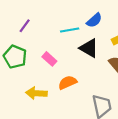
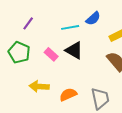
black triangle: (89, 48) -> (74, 50), moved
orange semicircle: (68, 82) -> (68, 94), moved

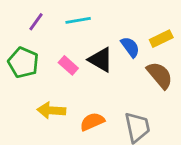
blue semicircle: (93, 18) -> (130, 47), moved, turned -84
cyan line: (70, 27) -> (78, 20), moved

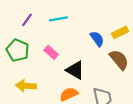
black triangle: (101, 60) -> (75, 70), moved
yellow arrow: (51, 110) -> (26, 86), moved

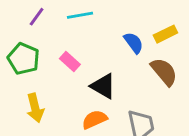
yellow arrow: (26, 86) -> (35, 108), turned -108

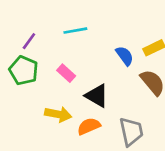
purple line: (37, 17) -> (29, 41), moved
yellow arrow: (35, 108) -> (58, 114), moved, turned -65

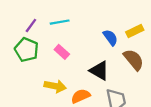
cyan line: (75, 31) -> (60, 22), moved
black triangle: (97, 96) -> (99, 71), moved

